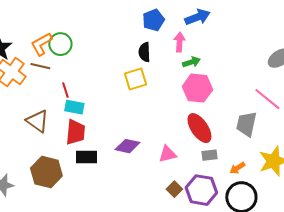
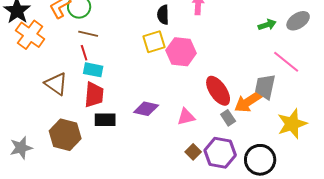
green arrow: (191, 62) -> (267, 25), moved
brown line: (40, 66) -> (88, 34), moved
pink hexagon: (197, 88) -> (181, 52), moved
gray rectangle: (209, 155) -> (228, 118), turned 63
orange arrow: (237, 168) -> (248, 102), moved, size x1.8

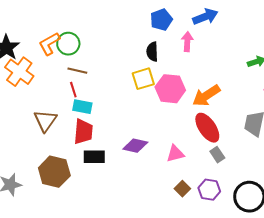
brown triangle: (56, 84) -> (45, 121), turned 30
orange arrow: (248, 102) -> (206, 96), moved
purple hexagon: (220, 153) -> (209, 190), size x0.7

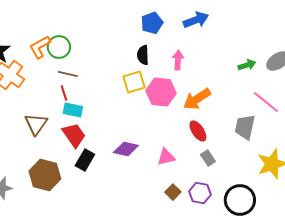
pink arrow: (187, 42) -> (178, 60), moved
red ellipse: (207, 128) -> (198, 131), size x0.7
red trapezoid: (83, 132) -> (74, 135), turned -40
black rectangle: (94, 157) -> (85, 160), turned -60

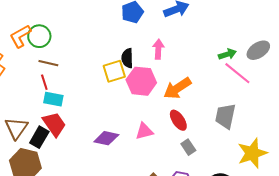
black semicircle: (143, 55) -> (127, 58), moved
pink line: (266, 102) -> (237, 73), moved
brown triangle: (36, 124) -> (16, 128), moved
pink triangle: (166, 157) -> (144, 131), moved
black rectangle: (85, 160) -> (39, 137), moved

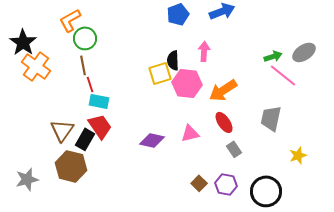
orange L-shape: (20, 36) -> (70, 20), moved
brown line: (48, 63) -> (83, 65), moved, turned 66
yellow star: (252, 153) -> (298, 155), size x0.6

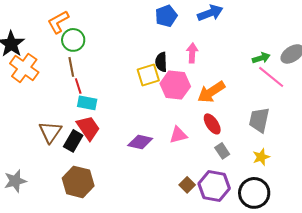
yellow star: (298, 155) -> (261, 157), moved
brown hexagon: (71, 166) -> (78, 182), moved
purple hexagon: (226, 184) -> (214, 186), size x1.4

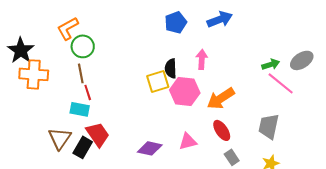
orange cross: (24, 68) -> (34, 74), turned -32
cyan rectangle: (87, 103) -> (80, 109), moved

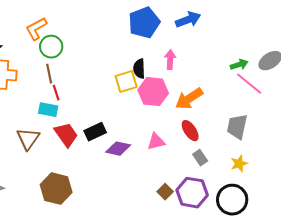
blue pentagon: (176, 22) -> (144, 23), size x1.4
black rectangle: (83, 147) -> (95, 132), moved, turned 35

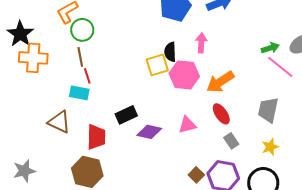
red trapezoid: (66, 135) -> (96, 137), moved, turned 36
brown triangle: (28, 139) -> (59, 122), turned -40

